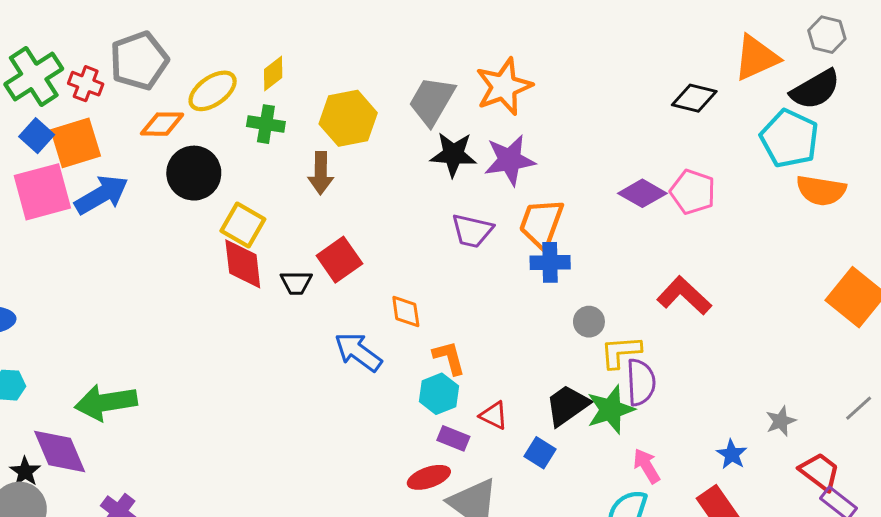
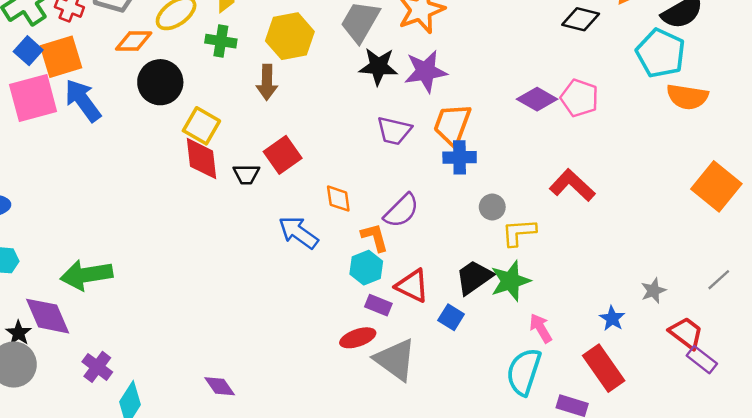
blue arrow: (102, 195) -> (83, 100), turned -96
purple semicircle: (641, 382) -> (401, 211), moved, turned 48
red triangle: (494, 415) -> (412, 286), size x1.4

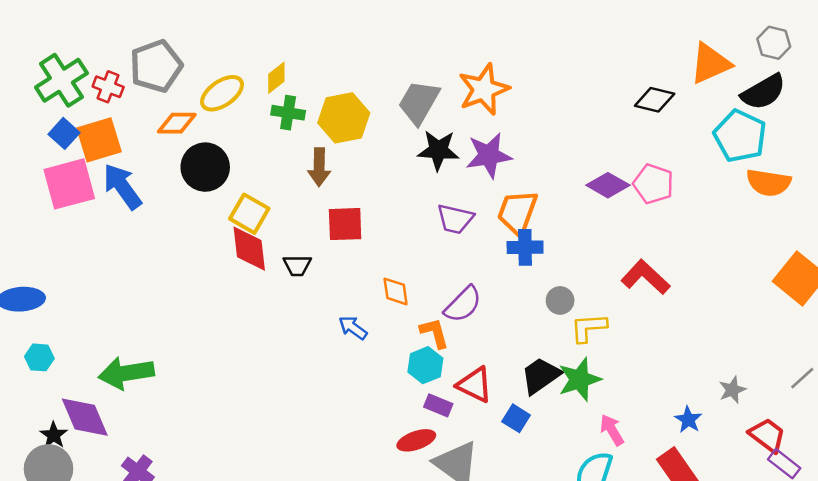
green cross: (221, 41) -> (288, 113), moved
red square: (283, 155) -> (345, 224), moved, turned 33
blue arrow: (298, 232) -> (353, 328), size x0.7

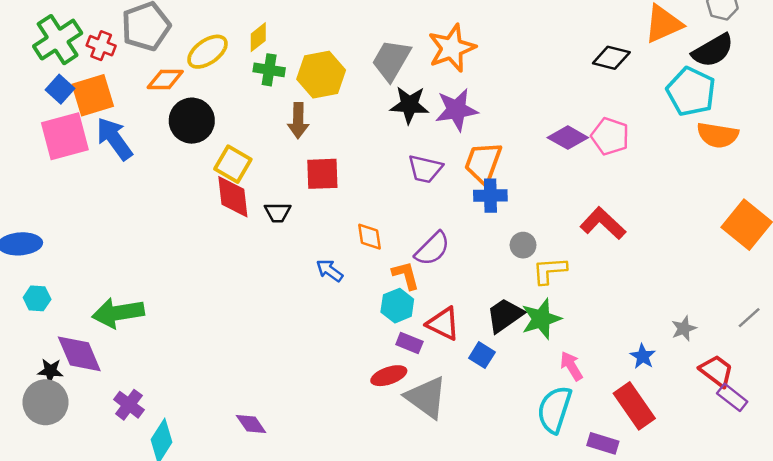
black star: (54, 435) -> (50, 371), turned -30

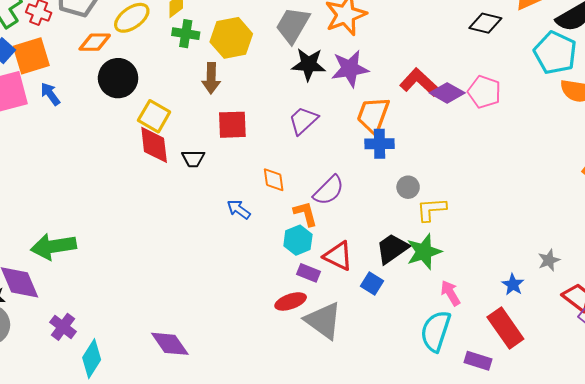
blue arrow: (114, 139) -> (50, 94), size x0.6
purple trapezoid: (425, 169) -> (303, 120), moved, turned 124
red L-shape: (603, 223) -> (420, 82), moved
purple diamond: (251, 424) -> (170, 344), size x1.4

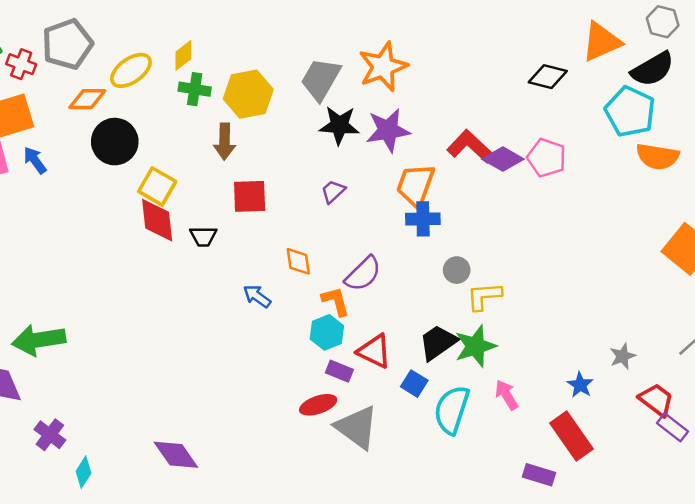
purple trapezoid: (303, 120) -> (333, 191), size x0.7
cyan semicircle: (436, 331) -> (452, 410), moved
cyan diamond: (92, 359) -> (84, 472), size x0.7

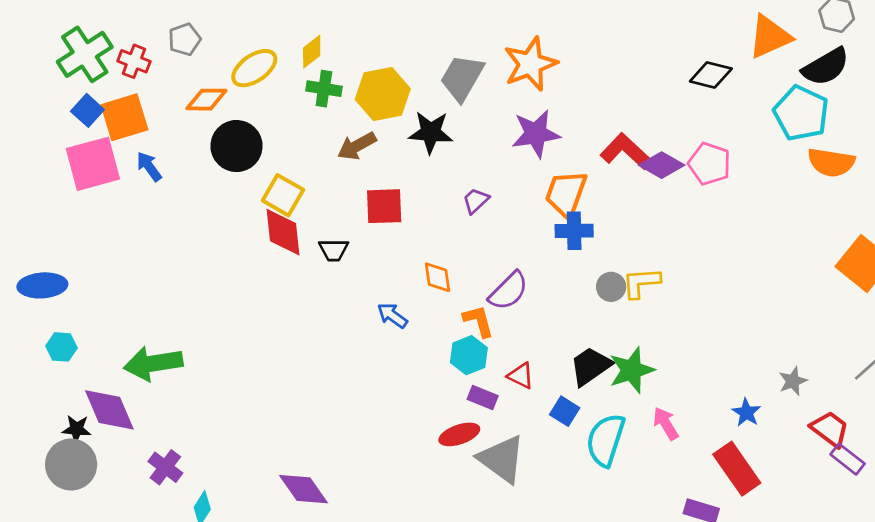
gray pentagon: (67, 44) -> (185, 39), size x0.6
black star: (339, 125) -> (431, 132), moved
brown arrow: (225, 142) -> (357, 146), turned 60
yellow L-shape: (484, 296) -> (641, 283), moved
red triangle: (374, 351) -> (521, 376), size x0.7

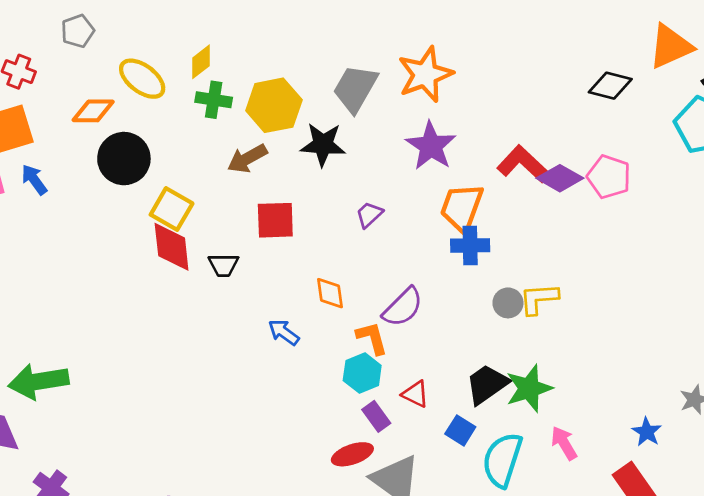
gray pentagon: (185, 39) -> (78, 31), moved
yellow ellipse: (254, 68) -> (142, 79), turned 72
purple star: (536, 134) -> (431, 146), turned -30
purple rectangle: (483, 398) -> (376, 416), turned 32

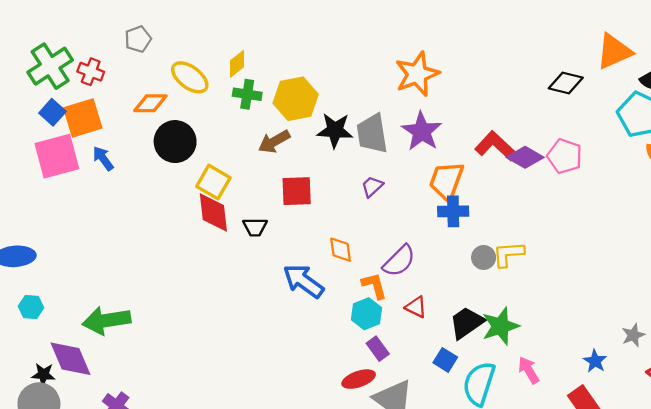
gray trapezoid: (355, 88) -> (372, 134), moved, turned -39
blue arrow: (284, 332) -> (303, 281), size x1.6
red triangle: (415, 394) -> (416, 307), moved

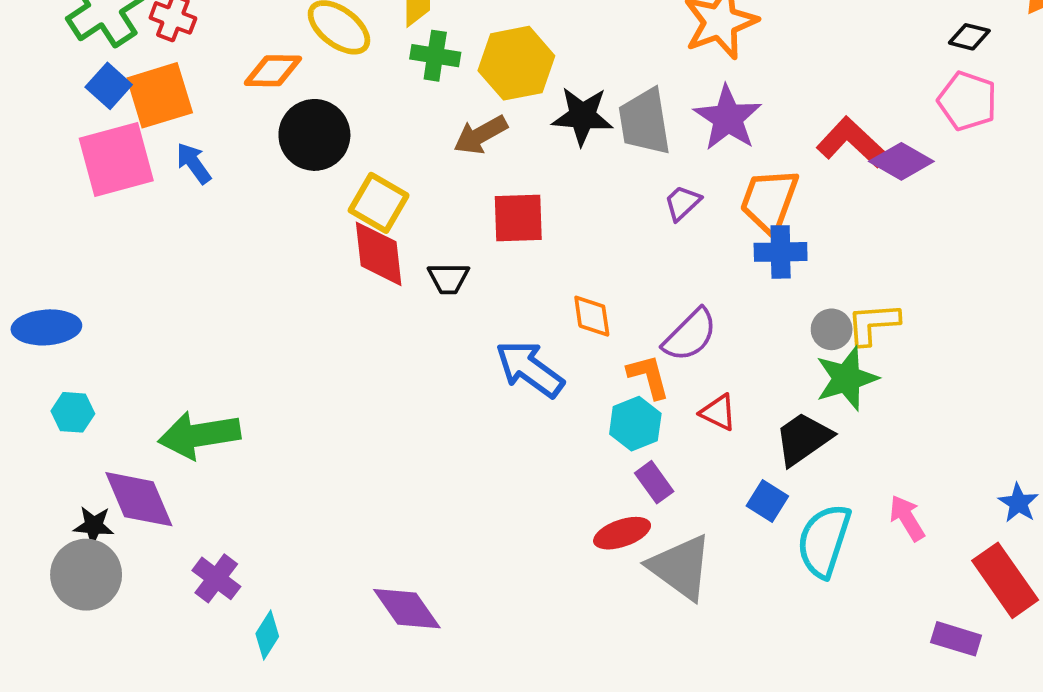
black diamond: (566, 83) -> (969, 37), size x0.7
pink pentagon: (565, 156) -> (967, 101), moved
purple trapezoid: (372, 187) -> (682, 203), moved
green star: (500, 326) -> (847, 378), moved

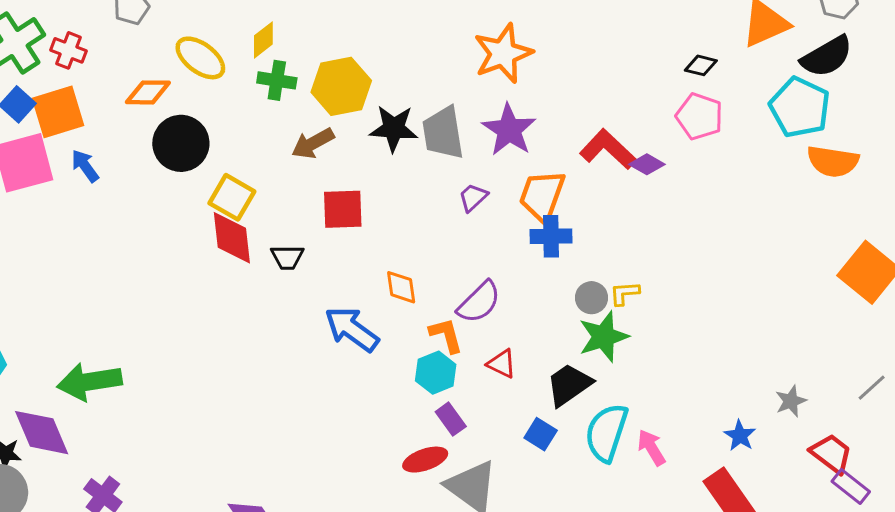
purple diamond: (901, 161) -> (647, 164), size x0.7
yellow L-shape: (873, 324) -> (624, 293), size x0.7
cyan semicircle: (824, 541) -> (606, 433), moved

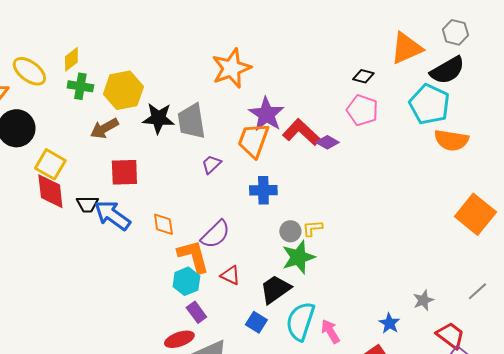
purple star: (509, 130) -> (266, 114), moved
orange trapezoid: (542, 196) -> (253, 140), moved
blue arrow: (352, 329) -> (112, 215), moved
orange L-shape: (446, 335) -> (193, 256), size x1.4

